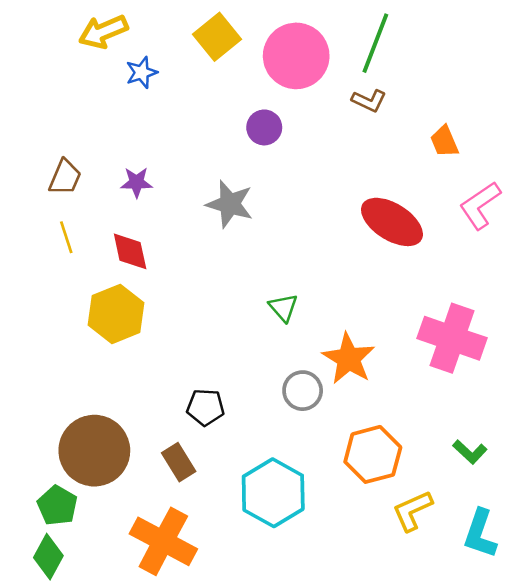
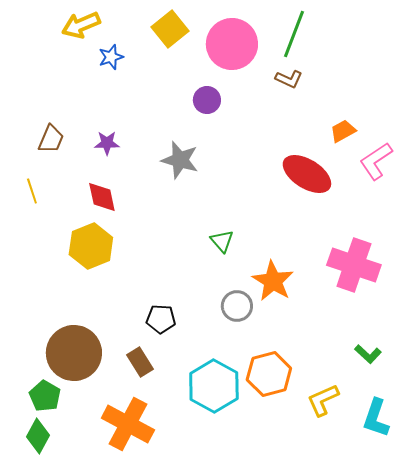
orange trapezoid: (444, 141) -> (343, 131), moved, turned 84
yellow line: (66, 237) -> (32, 191), moved
orange hexagon: (373, 454) -> (269, 374), moved

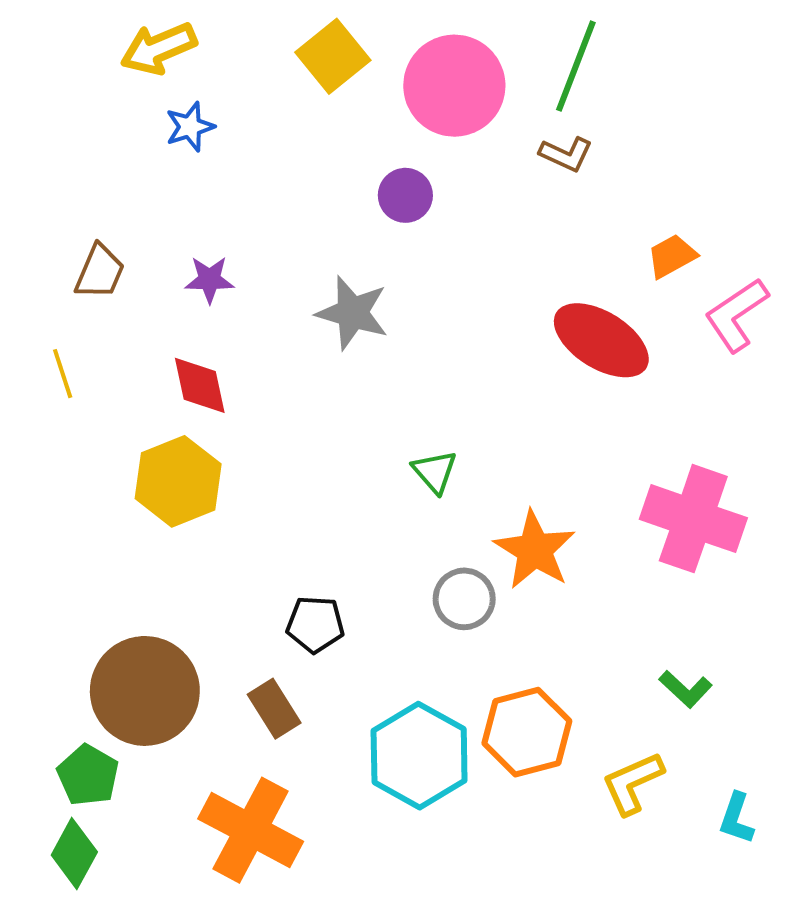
blue star: (111, 57) -> (190, 127), moved
green L-shape: (368, 354) -> (686, 689), moved
cyan L-shape: (376, 418) -> (736, 818), size x0.7

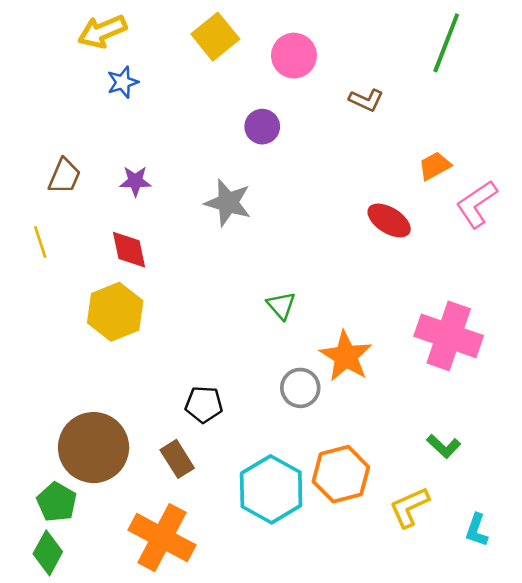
green line: (576, 66) -> (446, 43), moved
pink circle: (454, 86) -> (294, 56), size x0.7
red ellipse: (601, 340) -> (389, 220), size x0.7

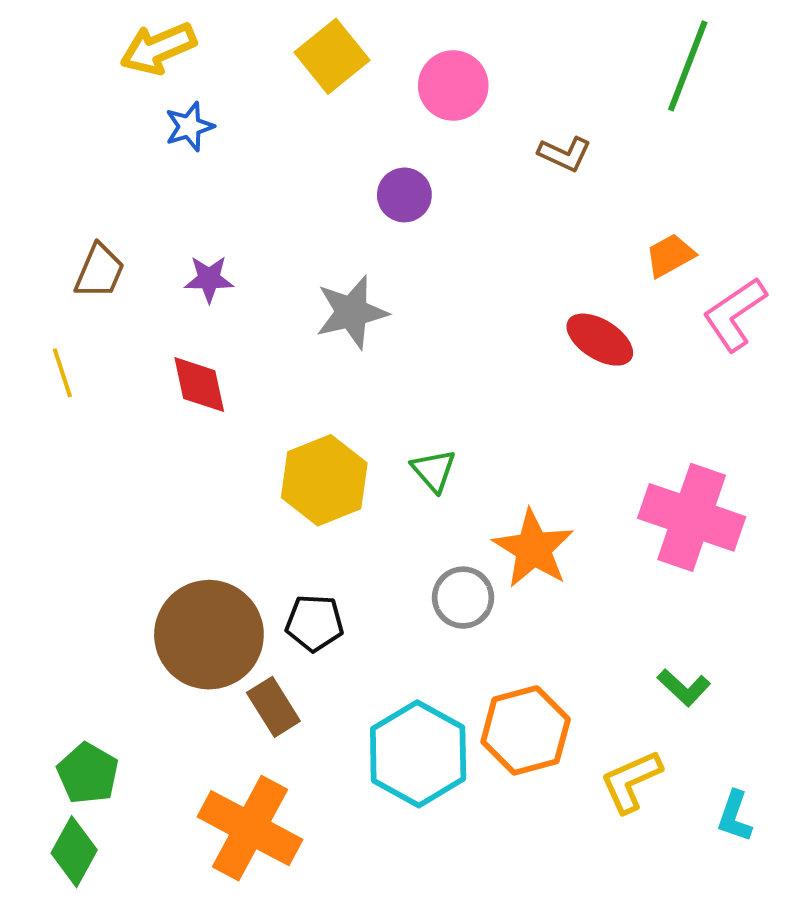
gray star: (228, 203) -> (352, 312), turned -30
yellow hexagon: (115, 312) -> (324, 480), moved
brown circle: (94, 448) -> (209, 635), moved

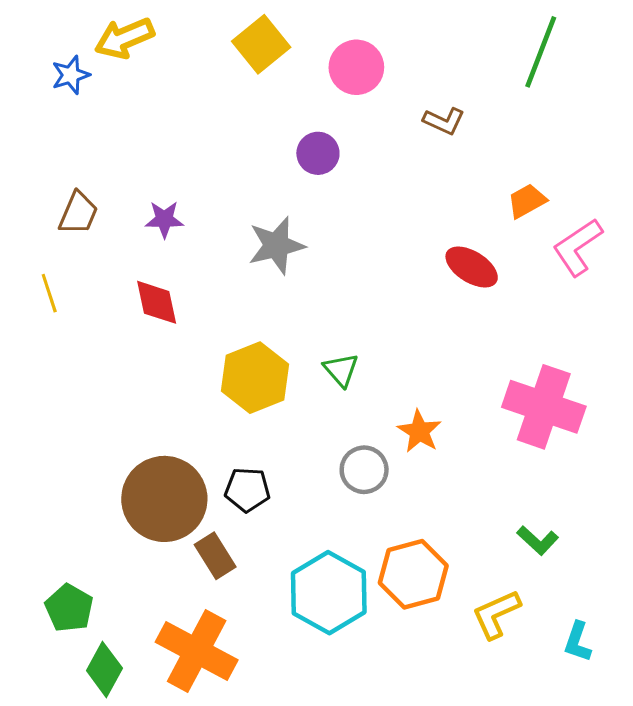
blue star: (189, 127) -> (71, 75), moved
orange star: (533, 549) -> (419, 431), size x0.7
green diamond: (74, 852) -> (104, 669), moved

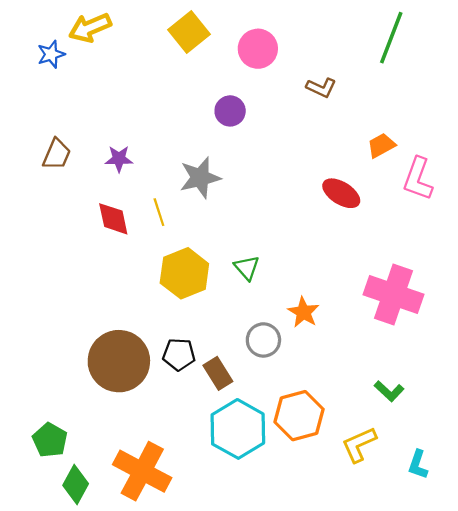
pink L-shape: (578, 247) -> (418, 179), turned -36
yellow line: (49, 293) -> (159, 212), moved
brown rectangle: (215, 556) -> (218, 373), moved

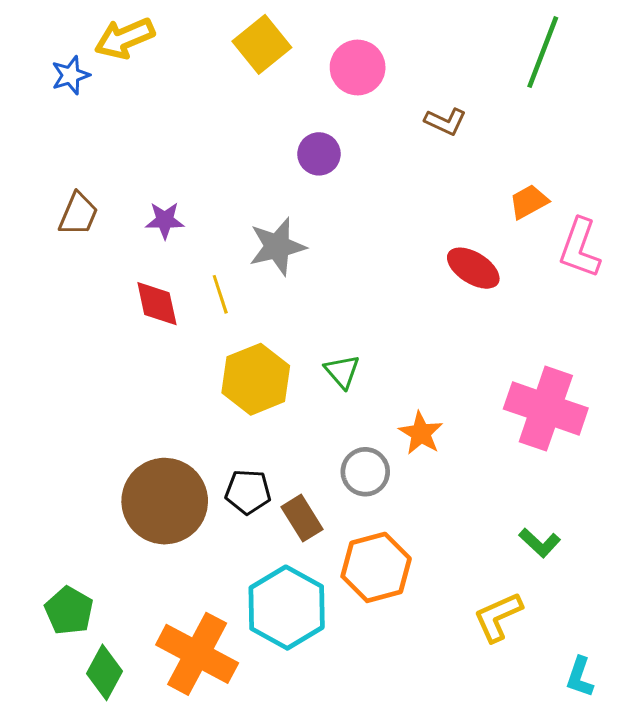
orange hexagon: (299, 416) -> (376, 567), moved
cyan hexagon: (238, 429) -> (287, 608), moved
cyan L-shape: (418, 465) -> (580, 677), moved

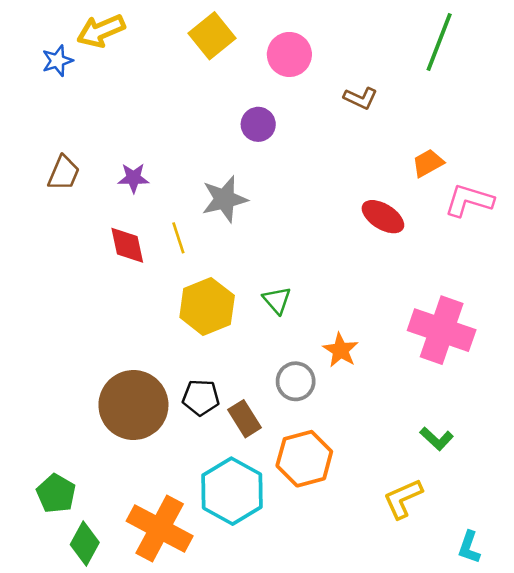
pink L-shape: (580, 248) -> (469, 200), turned 87

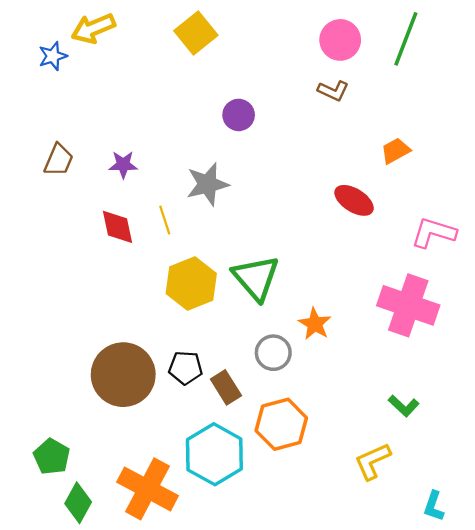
pink circle: (289, 54) -> (340, 40), moved
pink L-shape: (469, 200) -> (434, 233), moved
green triangle: (277, 300) -> (256, 278), size x1.8

